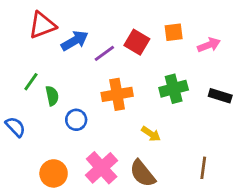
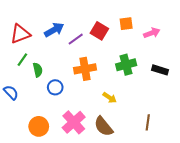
red triangle: (42, 25) -> (20, 34), moved

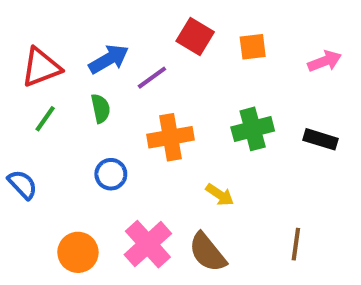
red square: (99, 31) -> (195, 37), moved
pink arrow: (152, 33) -> (325, 61), moved
green semicircle: (38, 70) -> (101, 108), moved

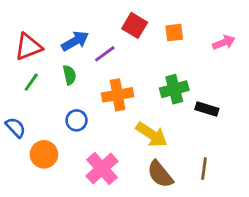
black rectangle: (321, 139) -> (207, 109), moved
yellow arrow: (220, 195) -> (152, 135), size x1.6
orange circle: (78, 252) -> (44, 154), moved
brown semicircle: (207, 252) -> (160, 174), moved

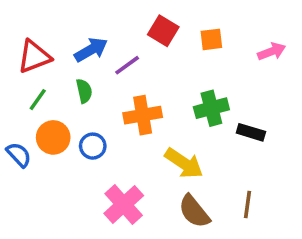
orange circle: (44, 154) -> (53, 137), moved

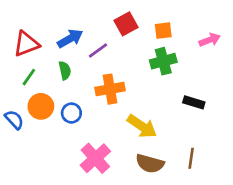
red square: (163, 31) -> (126, 24), turned 30
green cross: (211, 108) -> (163, 61), moved
brown semicircle: (194, 211) -> (150, 164), turned -36

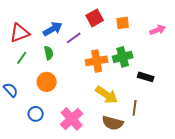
green cross: (163, 61) -> (123, 57), moved
orange cross: (110, 89) -> (97, 61), moved
orange circle: (41, 106) -> (47, 82), moved
blue circle: (71, 113) -> (36, 114), moved
brown line: (191, 158) -> (135, 108), moved

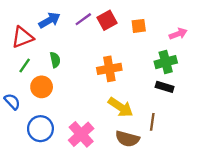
blue arrow: (53, 29) -> (49, 20), moved
purple line: (74, 38) -> (83, 19), moved
green cross: (123, 57) -> (166, 62), moved
orange circle: (47, 82) -> (42, 87), moved
blue circle: (36, 114) -> (40, 129), size x1.5

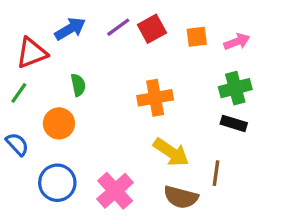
pink arrow: (178, 34) -> (237, 42), moved
green line: (25, 65) -> (19, 93), moved

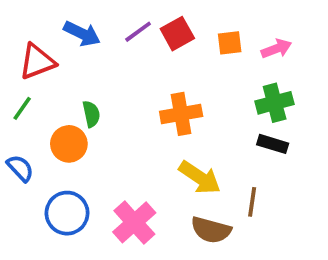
blue arrow: (70, 29) -> (82, 34), turned 56
green semicircle: (78, 85) -> (91, 114), moved

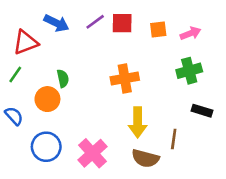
red square: (177, 34) -> (122, 23), turned 30
black rectangle: (273, 144) -> (202, 111), moved
yellow arrow: (200, 178) -> (138, 122), turned 56

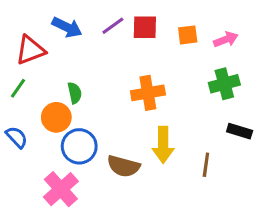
blue circle: (46, 147) -> (79, 146), moved
pink cross: (93, 153) -> (61, 189), moved
brown semicircle: (145, 158) -> (123, 166), moved

